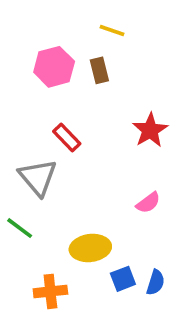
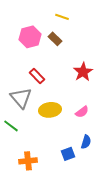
brown rectangle: (99, 70) -> (55, 39), turned -32
yellow ellipse: (90, 248) -> (50, 110), moved
blue semicircle: (156, 282) -> (86, 142), moved

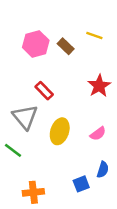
yellow line: (62, 17) -> (94, 36), moved
yellow ellipse: (50, 110) -> (60, 131), turned -65

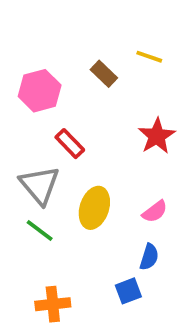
pink hexagon: (36, 44) -> (40, 91), moved
green line: (13, 150) -> (40, 230), moved
blue semicircle: (103, 170) -> (149, 257), moved

